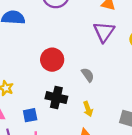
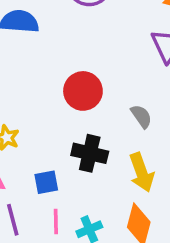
yellow arrow: (88, 109) -> (142, 172), size x1.5

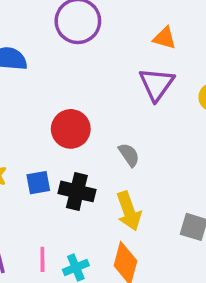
blue square: (46, 182) -> (38, 183), moved

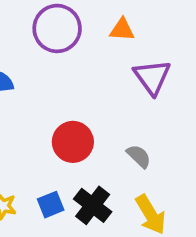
orange triangle: (165, 38) -> (122, 30), moved
black cross: (77, 191) -> (93, 205), turned 36

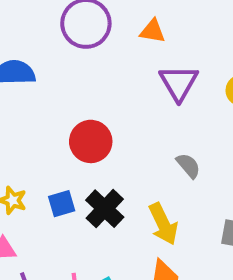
gray semicircle: (139, 156) -> (188, 166), moved

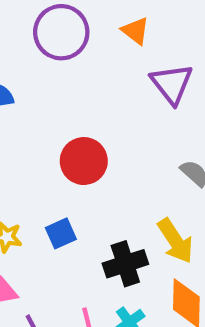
orange triangle: (153, 31) -> (135, 31), turned 36
black cross: (105, 209) -> (125, 264), moved, turned 36

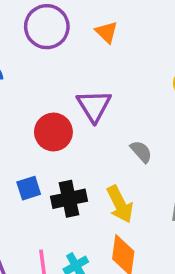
purple triangle: (172, 84) -> (94, 106), moved
black cross: (125, 264) -> (69, 199), moved

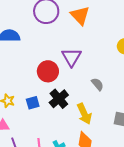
orange triangle: (106, 32) -> (80, 16), size x1.5
black cross: (69, 199) -> (59, 99), moved, turned -30

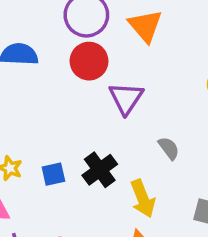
red circle: (48, 71) -> (89, 61), moved

